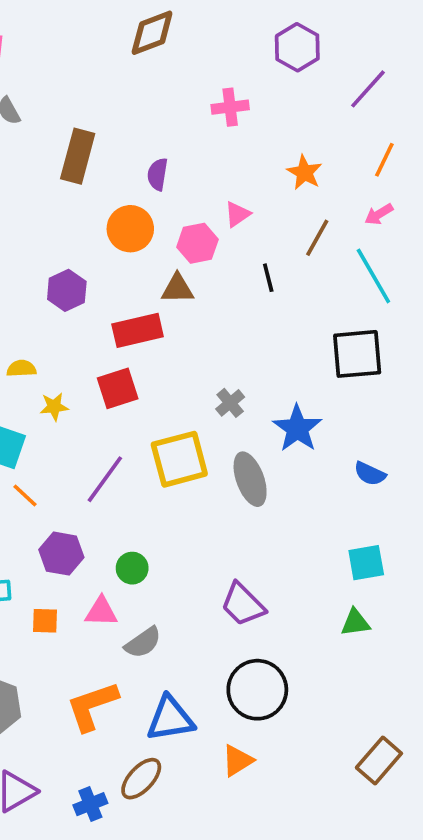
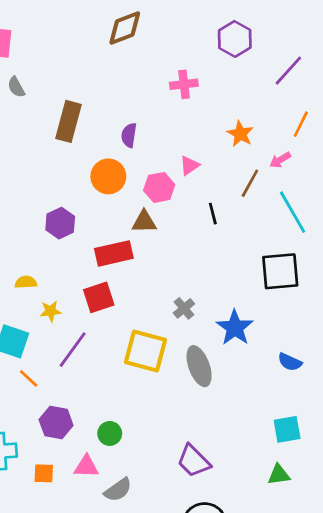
pink arrow: (379, 214) -> (280, 160), moved
yellow square: (179, 459) -> (145, 351), turned 30
purple line: (105, 479) -> (73, 350), moved

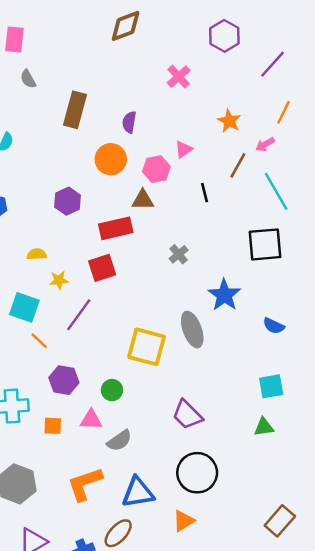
pink cross: (184, 84) -> (179, 77), turned -35
gray cross: (184, 308) -> (179, 254), moved
yellow square: (145, 351) -> (147, 347), moved

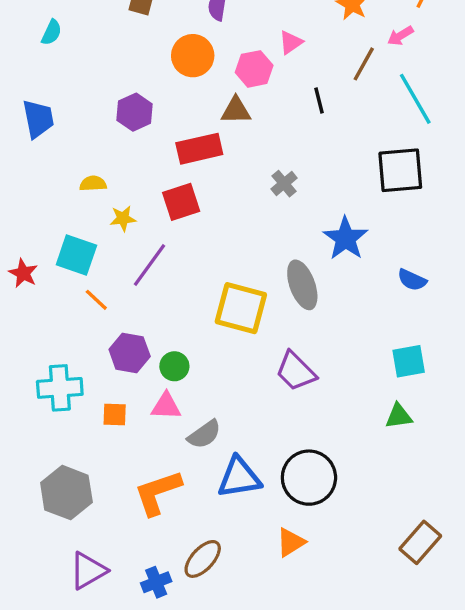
green circle: (112, 390) -> (174, 366), moved
purple trapezoid: (187, 415) -> (296, 371), moved
blue triangle: (138, 492) -> (239, 478), moved

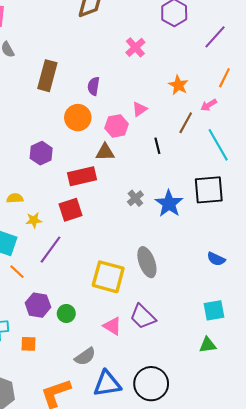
blue star: (346, 238) -> (169, 203), moved
pink triangle: (166, 406) -> (112, 326), moved, turned 30

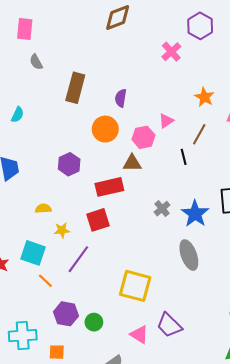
pink cross: (135, 47) -> (171, 52), moved
brown line: (186, 123) -> (199, 134), moved
gray ellipse: (147, 262) -> (189, 255), moved

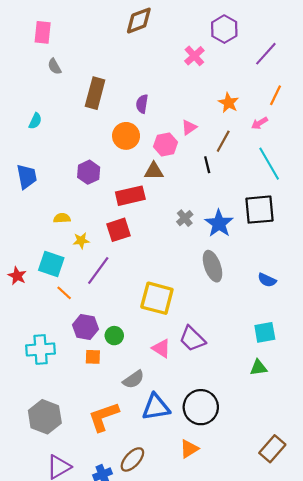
orange square: (57, 352) -> (93, 357), moved

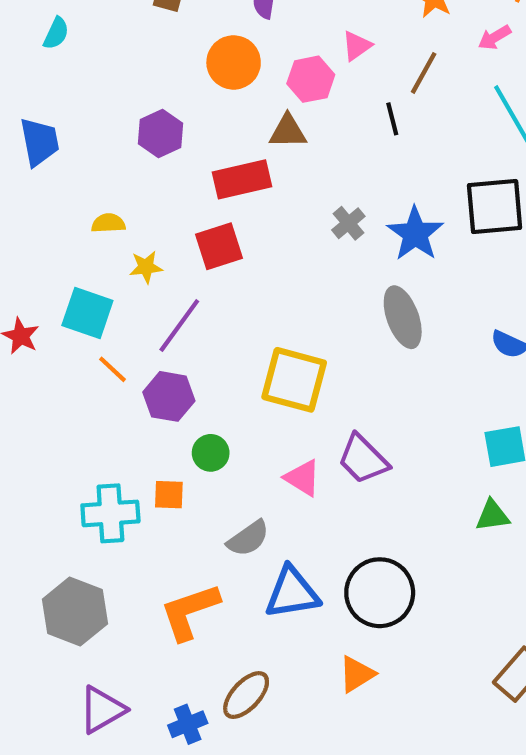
purple hexagon: (85, 327) -> (169, 396), moved
cyan cross: (41, 349) -> (110, 513), moved

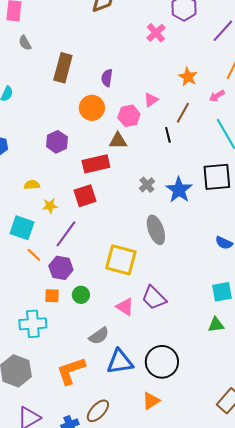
gray ellipse: (403, 317) -> (156, 230), moved
orange square: (169, 495) -> (52, 296), moved

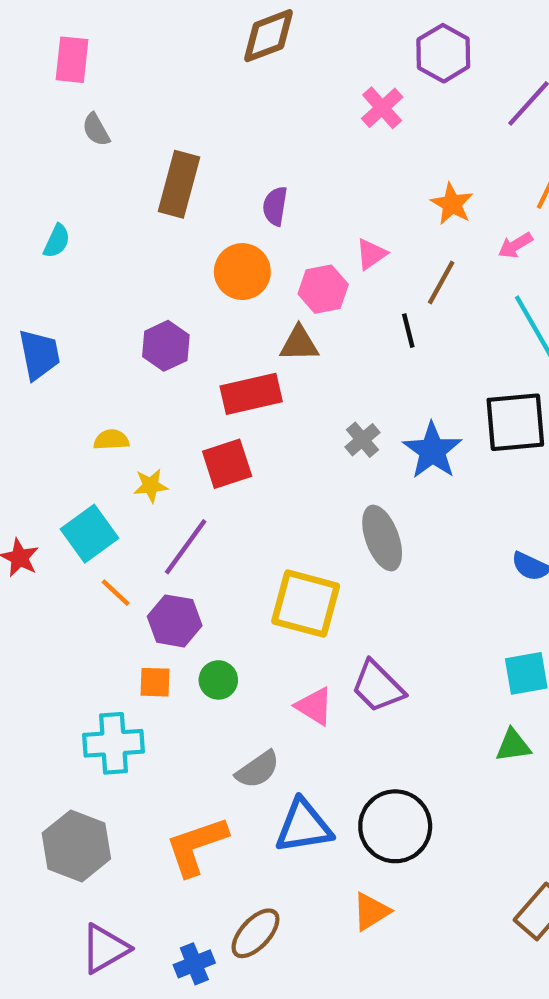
cyan square: (22, 228) -> (89, 534), turned 35

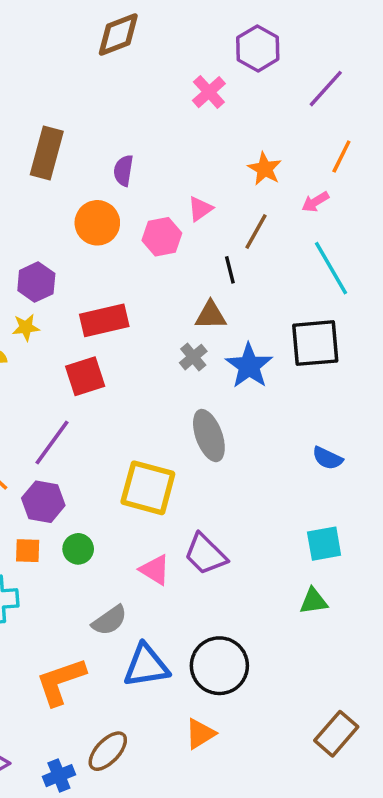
brown triangle: (299, 344) -> (211, 315), moved
yellow star: (151, 486) -> (26, 327), moved

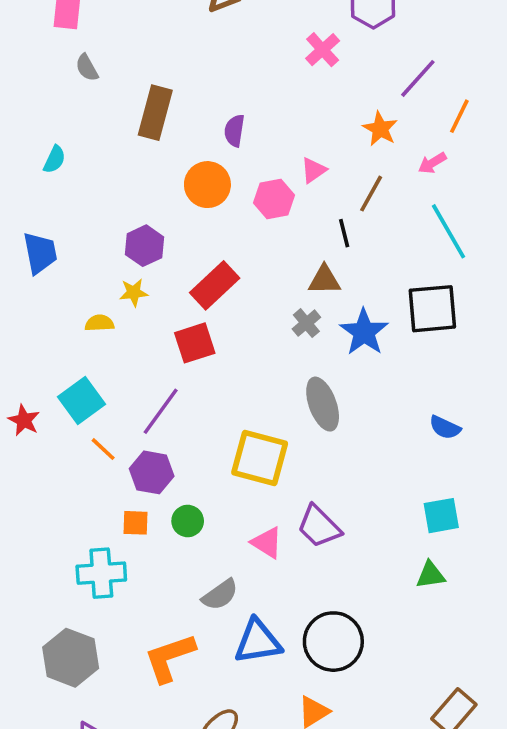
purple line: (326, 89) -> (418, 78), moved
red rectangle: (104, 320) -> (215, 285), turned -30

